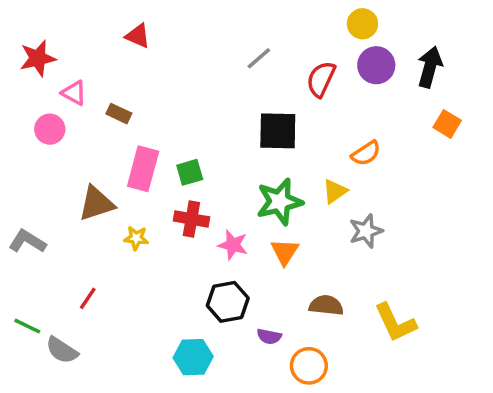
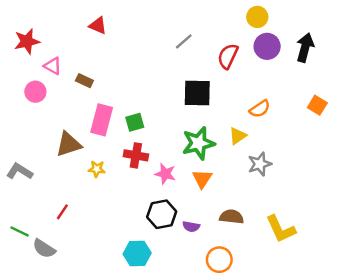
orange square: (447, 124) -> (317, 105), moved
purple semicircle: (269, 336) -> (191, 227), moved

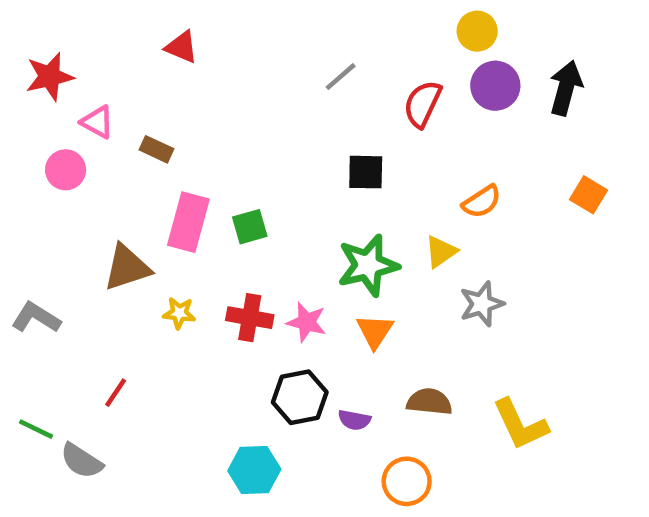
black square: (197, 93) -> (366, 172), size x0.7
red cross: (136, 155) -> (250, 318), moved

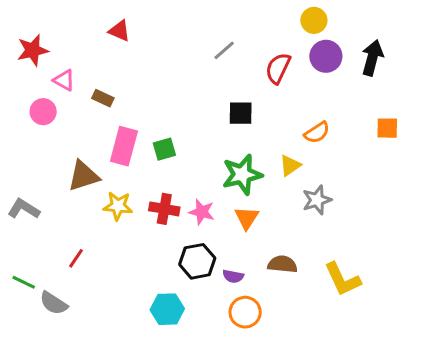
orange square: (589, 195) -> (387, 128), turned -30
yellow star: (179, 313) -> (118, 206), size x1.4
orange circle: (407, 481) -> (245, 312), moved

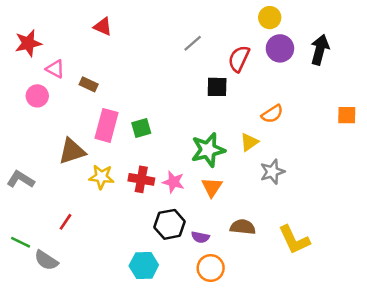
black square: (241, 113) -> (217, 87), moved
orange square: (387, 128) -> (347, 115), moved

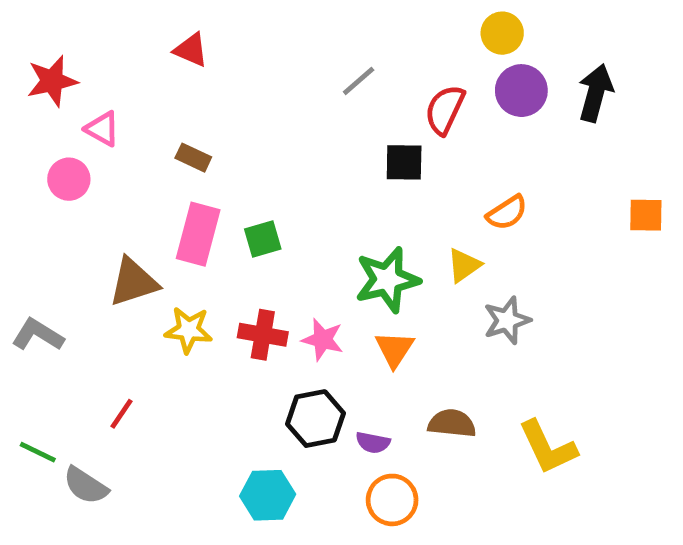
brown rectangle: (89, 84) -> (193, 158), moved

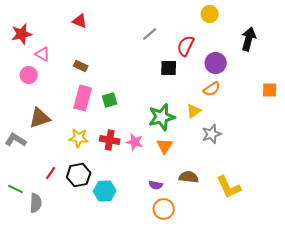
purple circle: (521, 91) -> (216, 63), moved
brown triangle: (134, 282) -> (40, 118), moved
black hexagon: (315, 419) -> (79, 175), moved
gray semicircle: (86, 486) -> (36, 203), turned -120
cyan hexagon: (268, 495) -> (105, 191), moved

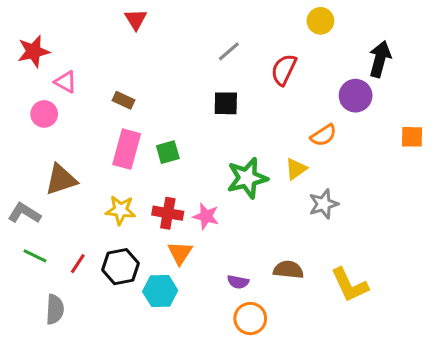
red triangle: (80, 21) -> (136, 19), moved, turned 35
purple circle: (216, 63) -> (356, 96), moved
black square: (169, 68) -> (226, 103), moved
orange triangle: (165, 146) -> (180, 253), moved
green line: (16, 189) -> (35, 256), moved

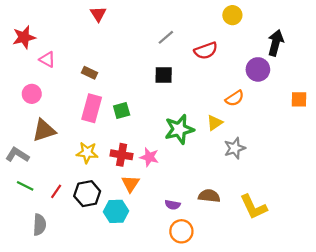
red semicircle: (284, 70) -> (206, 51), turned -135
pink circle: (44, 114) -> (32, 94), moved

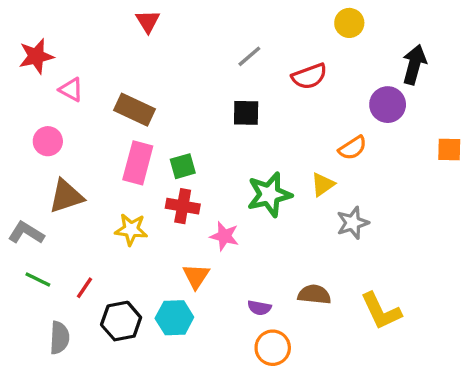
brown rectangle: (89, 73) -> (134, 110), size x1.6
red cross: (122, 155) -> (183, 206), moved
black hexagon: (87, 194) -> (121, 321), moved

